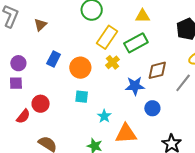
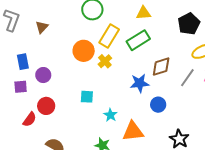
blue rectangle: (54, 59) -> (23, 62), moved, turned -35
yellow cross: (112, 62) -> (105, 61), moved
purple circle: (18, 63) -> (43, 75), moved
orange circle: (80, 68) -> (84, 51), moved

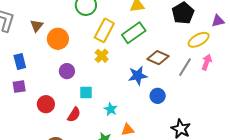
orange circle: (84, 51) -> (58, 39), moved
brown diamond: (161, 67) -> (158, 58), turned 45
purple circle: (43, 75) -> (67, 71), moved
red semicircle: (30, 119) -> (74, 115), moved
orange triangle: (133, 131) -> (128, 130), moved, size x0.6

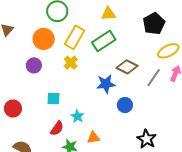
orange circle: (58, 39) -> (44, 39), moved
purple circle: (67, 71) -> (34, 65), moved
red semicircle: (74, 115) -> (57, 128), moved

